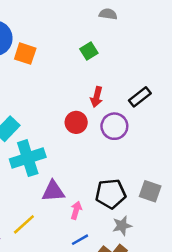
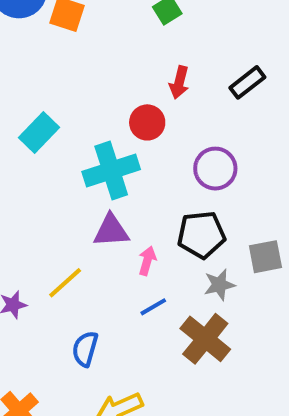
purple circle: (114, 126) -> (215, 169), moved
cyan cross: (28, 158) -> (111, 171), moved
gray square: (150, 191) -> (265, 257), moved, turned -30

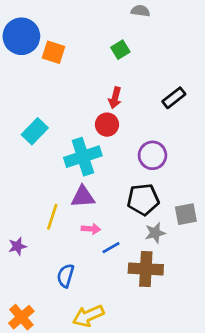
red arrow: (179, 82) -> (115, 98), moved
pink arrow: (147, 261) -> (91, 229), moved, turned 78
yellow line: (65, 283) -> (52, 217), moved, turned -30
brown cross: (205, 339) -> (146, 269), turned -36

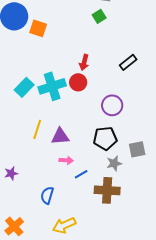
green square: (120, 50) -> (99, 16), moved
cyan cross: (83, 157) -> (52, 86), moved
yellow line: (52, 217) -> (37, 129), moved

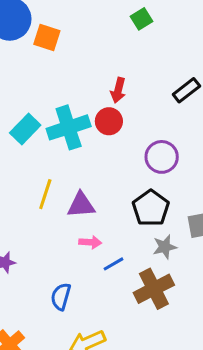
black pentagon: (105, 138) -> (151, 208), turned -30
brown cross: (107, 190) -> (154, 289), turned -30

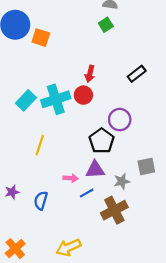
purple triangle: (81, 205) -> (95, 170), moved
black pentagon: (151, 208) -> (102, 141), moved
blue semicircle: (61, 297) -> (41, 201), moved

